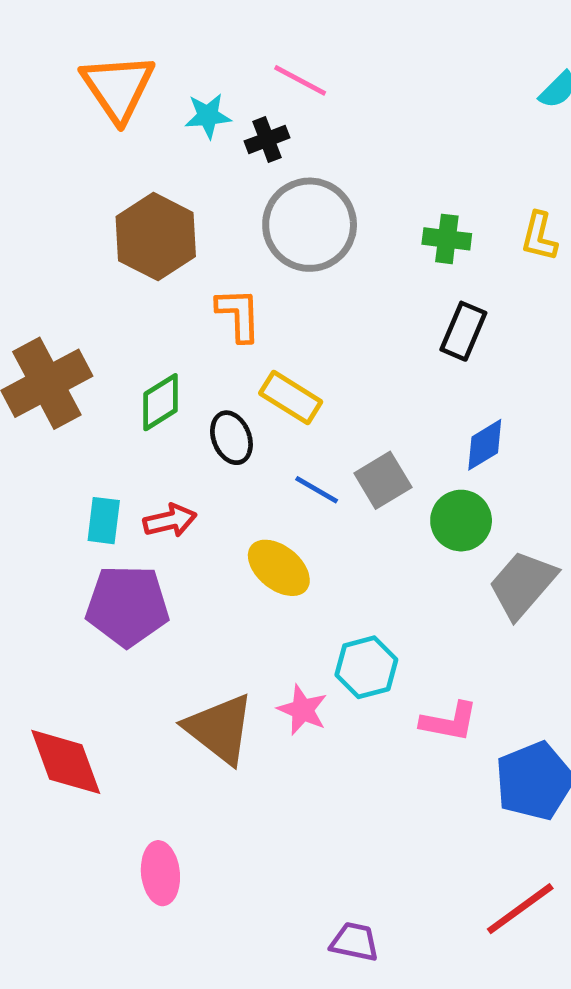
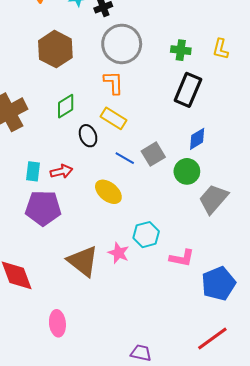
orange L-shape: (239, 315) -> (114, 83), moved
black rectangle: (463, 331) -> (188, 90), size x1.4
green diamond: (160, 402) -> (66, 106), moved

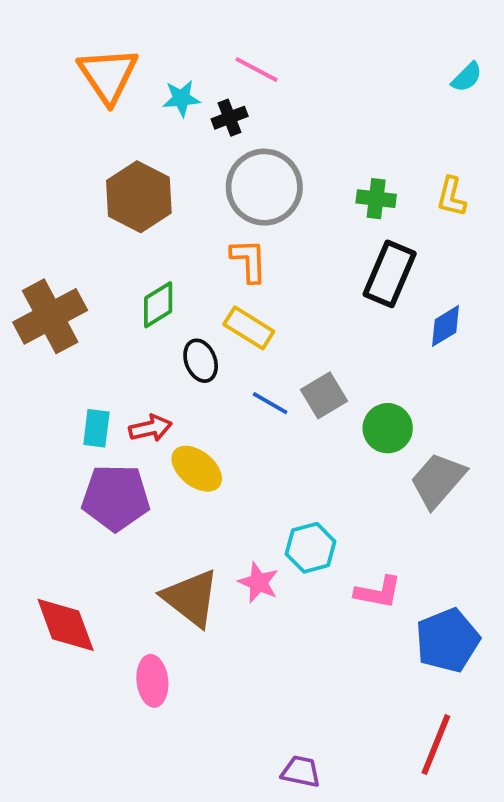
blue diamond: (197, 139) -> (446, 326), moved
yellow ellipse: (108, 192) -> (197, 469), moved
pink ellipse: (57, 323) -> (152, 681), moved
red line: (212, 339) -> (436, 744), turned -32

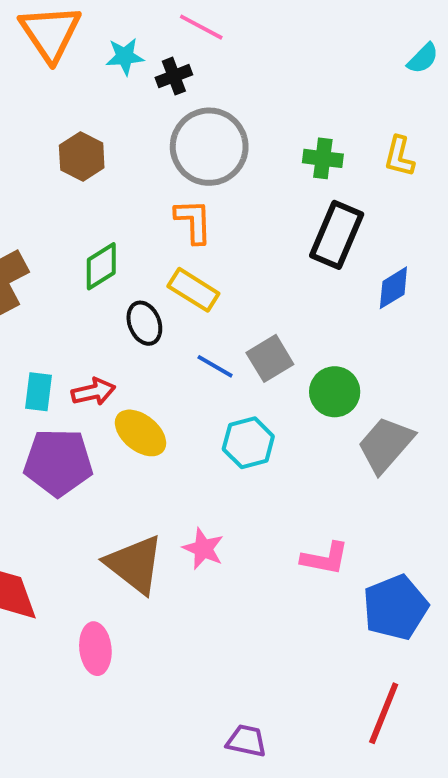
cyan semicircle: (467, 77) -> (423, 58), moved
brown hexagon: (139, 197) -> (82, 156), size x0.7
cyan hexagon: (311, 548) -> (248, 443), moved

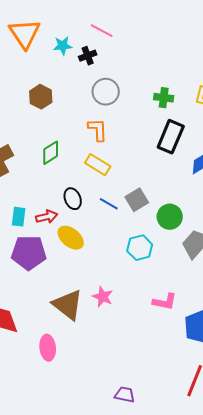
gray circle: (209, 147) -> (106, 92), size x0.7
black ellipse: (144, 323) -> (73, 199), moved
cyan hexagon: (248, 443) -> (140, 248), moved

